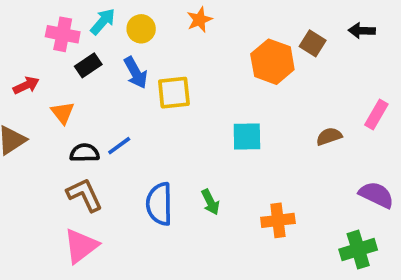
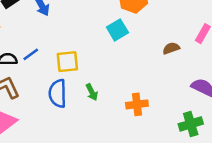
yellow square: (174, 93) -> (67, 62), moved
cyan square: (247, 136) -> (117, 30), moved, turned -30

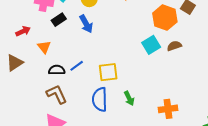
brown semicircle: (171, 48) -> (174, 46), moved

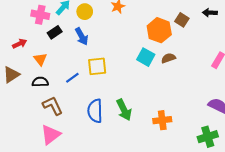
cyan square: (151, 45) -> (146, 57), turned -30
black semicircle: (57, 70) -> (40, 82), moved
yellow square: (108, 72) -> (97, 66), moved
green arrow: (129, 98) -> (124, 110), size x1.5

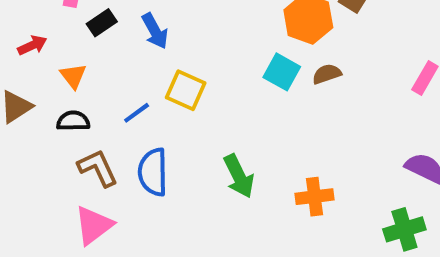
yellow square: (97, 66) -> (186, 90), turned 30
blue semicircle: (95, 111) -> (153, 172), moved

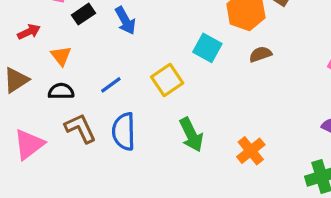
cyan square: (282, 72) -> (207, 48), moved
yellow square: (186, 90) -> (167, 80), moved, turned 32
orange cross: (314, 197) -> (251, 151), turned -32
pink triangle: (94, 225) -> (29, 144), moved

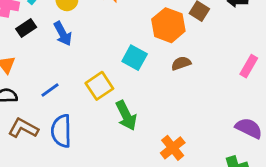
brown L-shape: (80, 128) -> (23, 128), turned -36
green arrow: (191, 135) -> (126, 115), moved

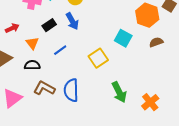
black rectangle: (26, 28) -> (49, 25), moved
blue line: (50, 90) -> (60, 50), moved
green arrow: (126, 115) -> (119, 92), moved

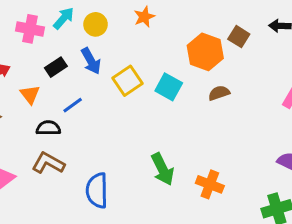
yellow square: (98, 58) -> (128, 81), moved
black semicircle: (32, 65) -> (48, 128), moved
blue semicircle: (71, 90) -> (97, 191), moved
orange cross: (150, 102) -> (210, 184), turned -30

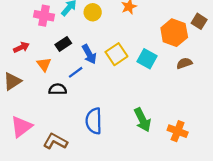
blue arrow: (91, 61) -> (89, 54), moved
brown L-shape: (48, 163) -> (55, 141), moved
blue semicircle: (97, 191) -> (94, 121), moved

